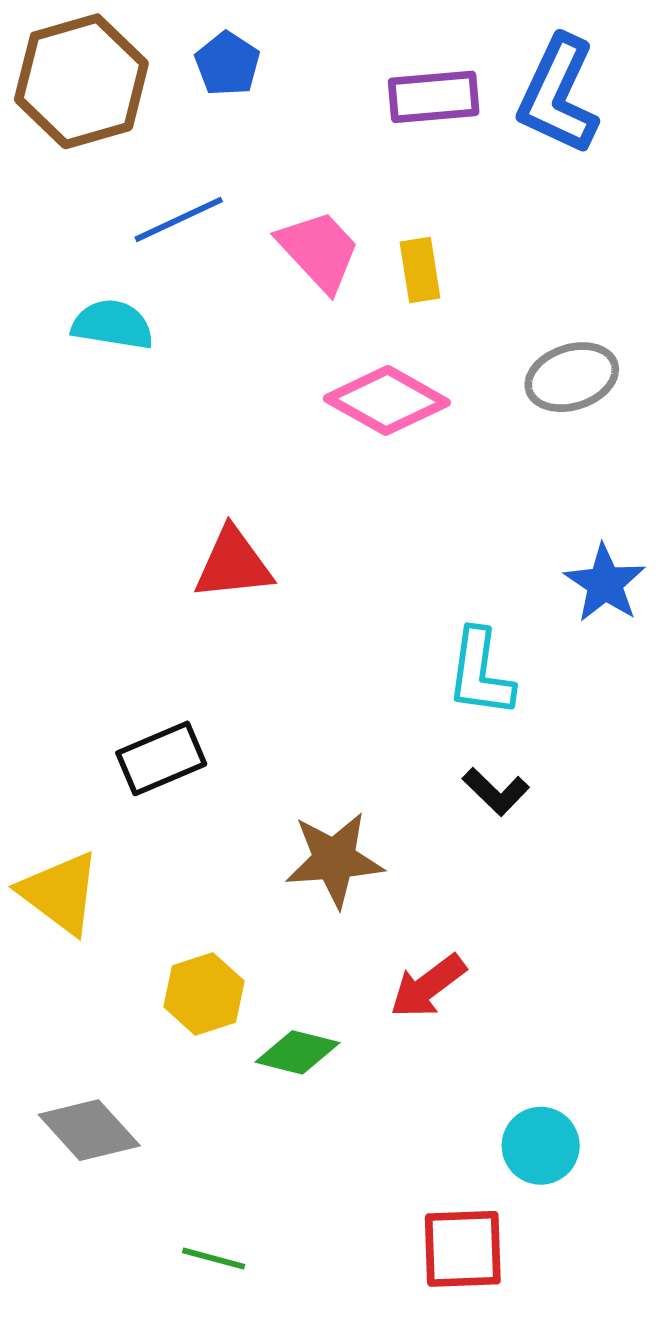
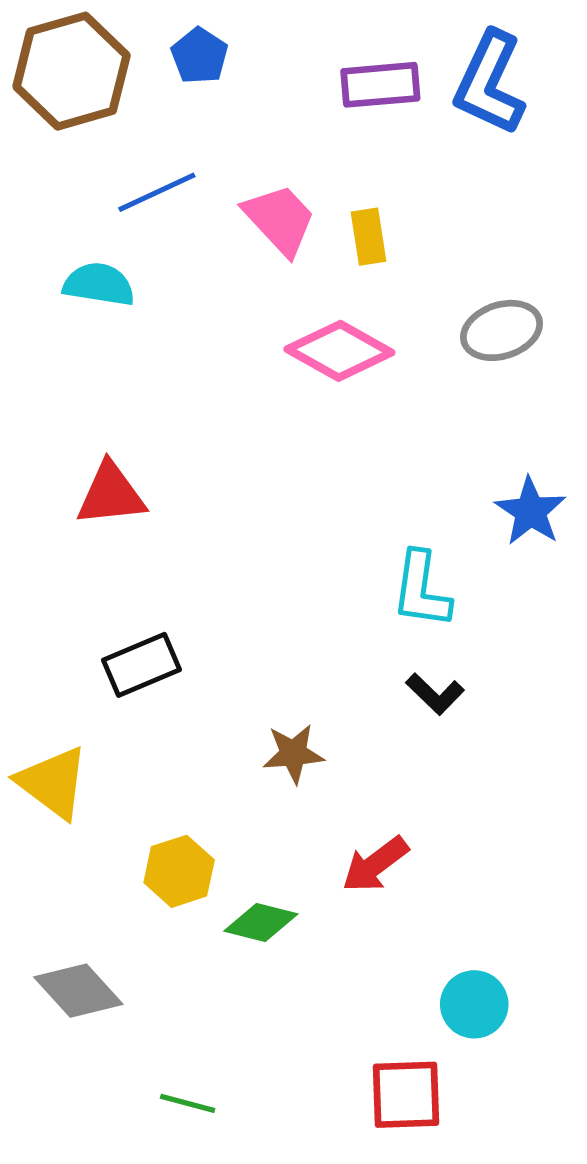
red triangle: (233, 564) -> (111, 494), moved
brown star: (334, 860) -> (293, 754), size x0.7

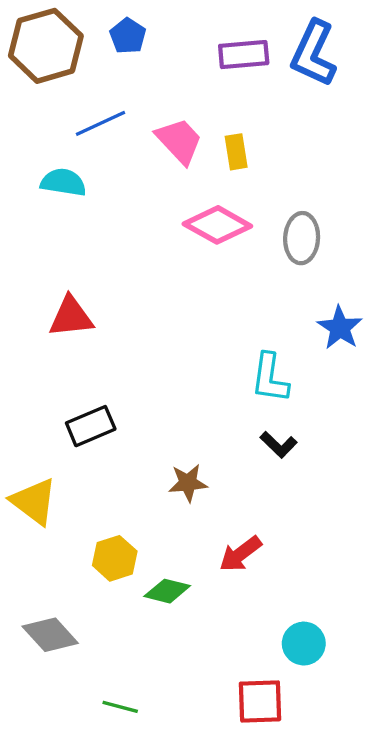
gray ellipse: (502, 330) -> (302, 238), moved, turned -69

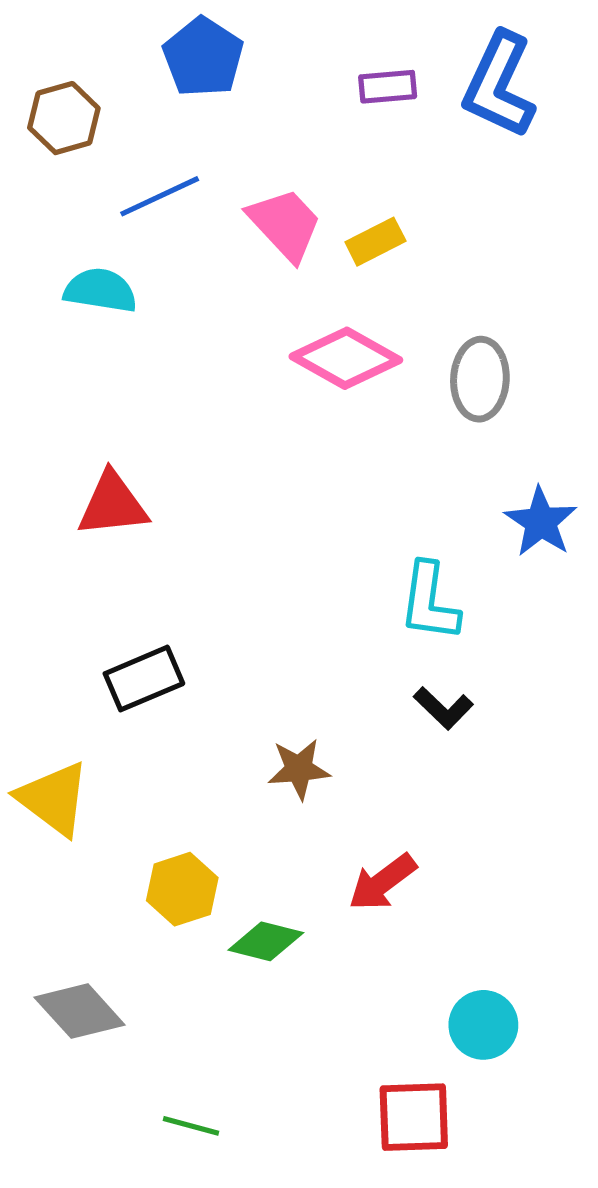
blue pentagon: (128, 36) -> (203, 57), size x1.4
brown hexagon: (46, 46) -> (64, 118), moved, size x0.6
purple rectangle: (244, 55) -> (388, 87), size x0.7
yellow rectangle: (236, 152) -> (375, 242), turned 72

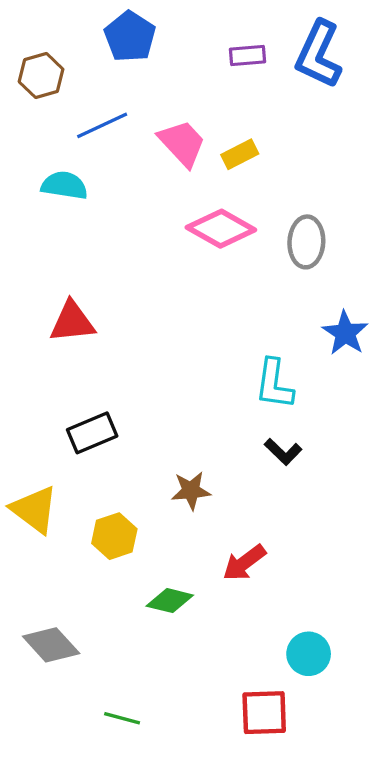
yellow hexagon: (182, 889) -> (114, 536), moved

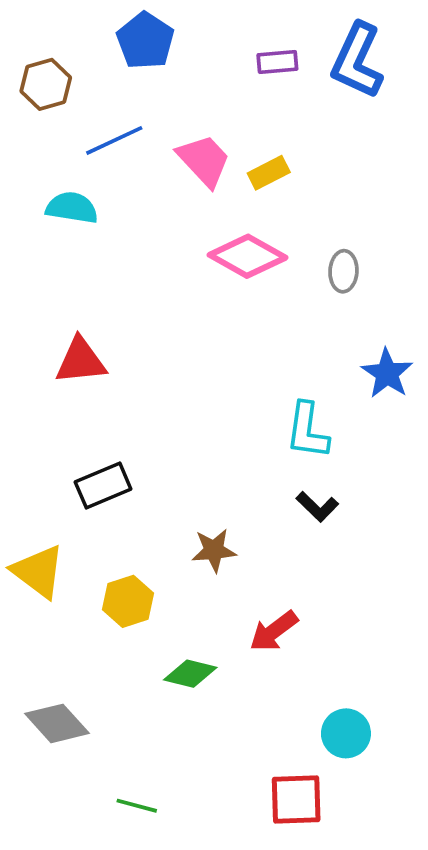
gray ellipse: (306, 242) -> (343, 271), size x0.7

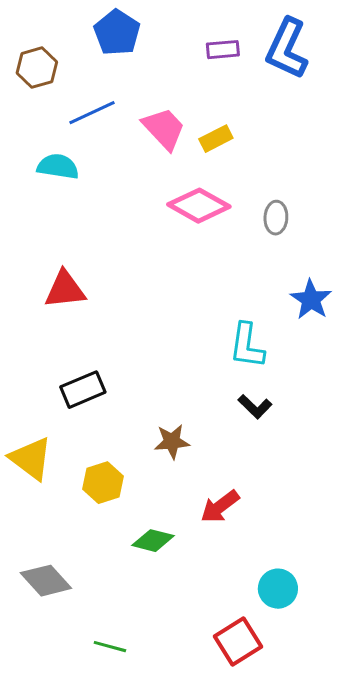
red square: (296, 799) -> (238, 642), turned -30

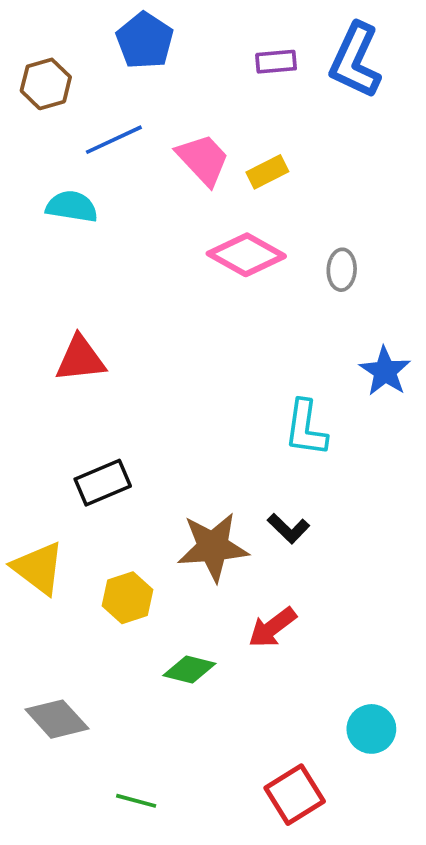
black L-shape: (255, 407) -> (288, 528), moved
brown star: (172, 442) -> (213, 547), size x1.6
cyan circle: (278, 589) -> (371, 729), moved

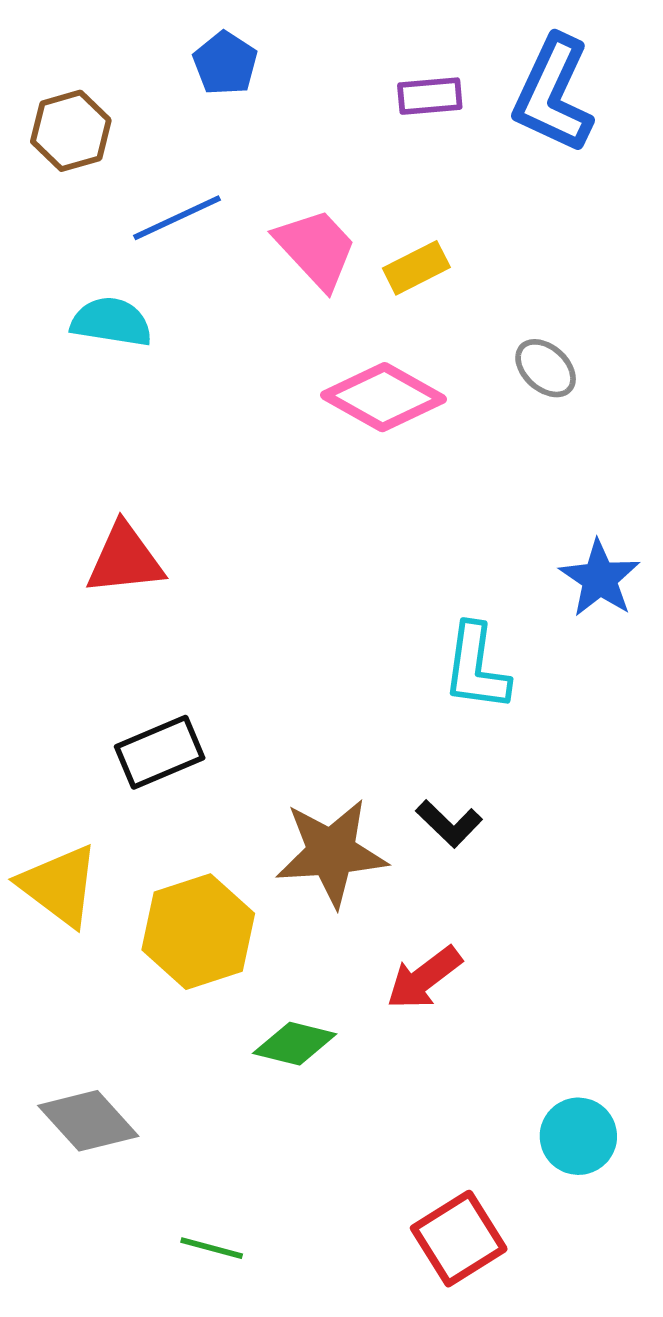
blue pentagon: (145, 41) -> (225, 63), size x0.7
gray ellipse: (342, 270) -> (546, 368), moved, turned -51
yellow hexagon: (127, 598) -> (198, 932), size x1.4

